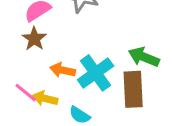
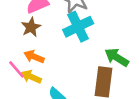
orange arrow: (62, 70) -> (34, 57), moved
cyan cross: (96, 73) -> (78, 27), moved

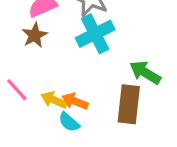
orange arrow: (34, 57) -> (75, 101), moved
yellow arrow: (31, 77) -> (54, 100), moved

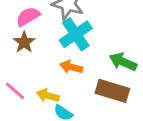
orange arrow: (75, 101) -> (71, 67), moved
brown rectangle: (129, 104) -> (112, 91), turned -72

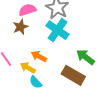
cyan cross: (76, 34) -> (57, 30), turned -35
orange arrow: (71, 67) -> (39, 56), moved

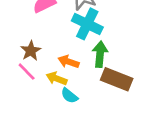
brown star: (21, 27) -> (31, 51), moved
green arrow: (85, 57) -> (100, 54), moved, turned 66

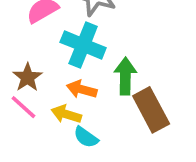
cyan cross: (87, 24) -> (83, 45), moved
brown rectangle: (117, 79) -> (151, 110), turned 44

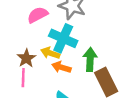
pink line: (23, 107) -> (23, 78), turned 48
yellow arrow: (66, 114) -> (50, 53), moved

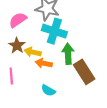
cyan cross: (63, 38) -> (54, 31), moved
brown star: (26, 58) -> (17, 46), moved

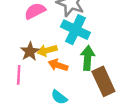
brown star: (17, 46) -> (30, 52), moved
yellow arrow: (33, 52) -> (47, 50), turned -35

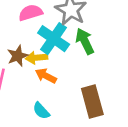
cyan cross: (75, 30) -> (54, 39), moved
green arrow: (88, 58) -> (85, 41), moved, turned -40

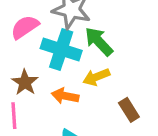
yellow arrow: (37, 58) -> (96, 77), moved
brown rectangle: (92, 102) -> (129, 110), size x0.6

